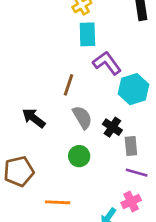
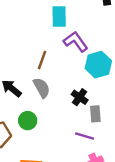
gray semicircle: (82, 117) -> (42, 88), moved
green circle: (79, 156) -> (28, 121), moved
purple line: (137, 173) -> (84, 136), moved

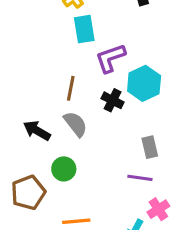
purple L-shape: (76, 42) -> (110, 58), turned -65
black cross: (80, 97) -> (113, 100), moved

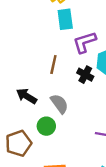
gray semicircle: (75, 124) -> (59, 104), moved

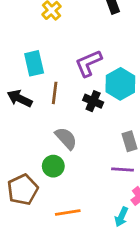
cyan rectangle: (65, 19) -> (34, 63), moved
black arrow: (27, 96) -> (20, 98), moved

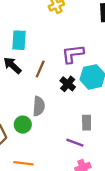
cyan rectangle: (34, 63) -> (19, 40), moved
gray semicircle: (66, 138) -> (39, 106), turned 30

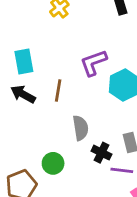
black cross: (68, 84) -> (102, 153), moved
gray semicircle: (39, 106) -> (80, 128), moved

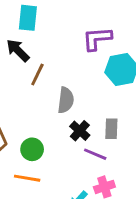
brown line: (58, 91) -> (37, 74), moved
green circle: (53, 163) -> (32, 149), moved

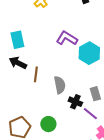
purple L-shape: (97, 39) -> (67, 38), turned 55
purple line: (95, 154) -> (90, 114), turned 35

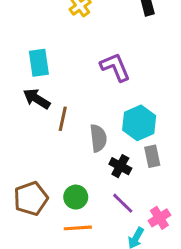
purple L-shape: (67, 38) -> (115, 67), turned 30
cyan hexagon: (89, 53) -> (139, 123), moved
purple line: (90, 114) -> (123, 203), moved

